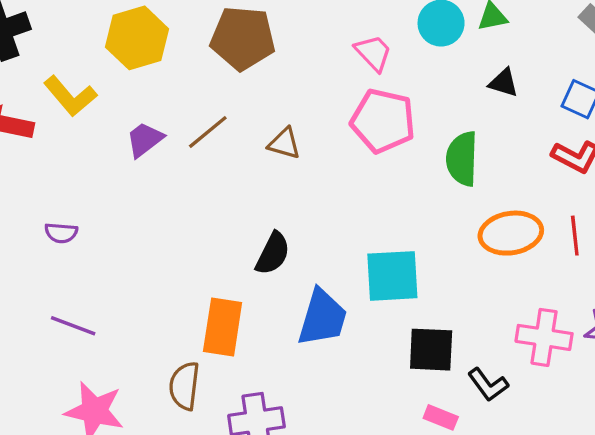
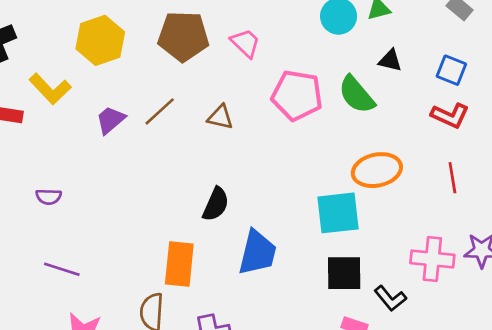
pink trapezoid: (373, 53) -> (245, 43), moved
green semicircle: (462, 159) -> (357, 95), moved, turned -39
orange ellipse: (511, 233) -> (377, 170), moved
cyan square: (392, 276) -> (338, 213), moved

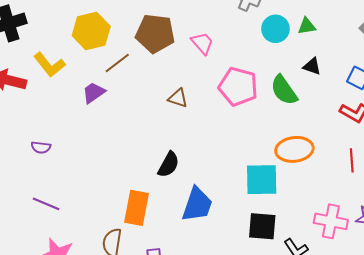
brown line: (160, 111) -> (117, 63), moved

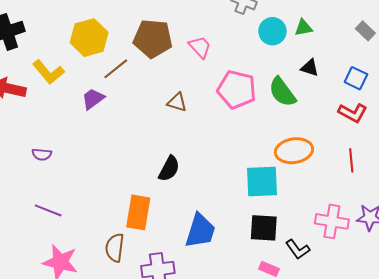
blue trapezoid: (197, 205) -> (200, 231), moved

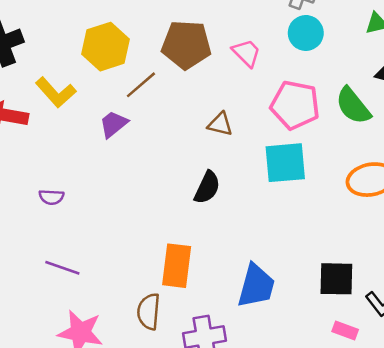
cyan circle: (272, 31) -> (306, 33), moved
black semicircle: (169, 169) -> (207, 187), moved
cyan square: (262, 182) -> (285, 163), moved

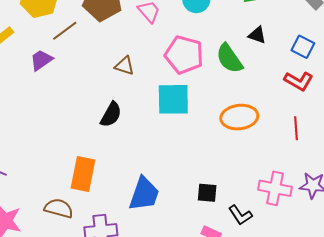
black square: (336, 279) -> (207, 193), size x0.7
brown semicircle: (149, 311) -> (59, 208), turned 96

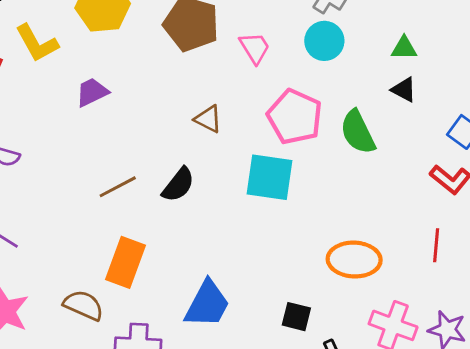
brown line: (65, 31) -> (118, 187), moved
black triangle: (257, 35) -> (404, 90), moved
orange ellipse: (239, 117) -> (354, 260), moved

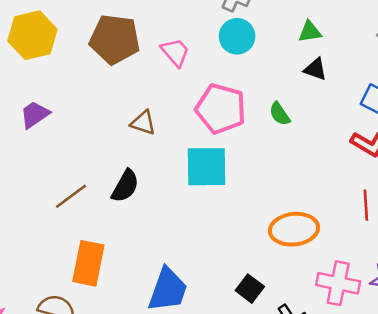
green semicircle: (358, 132) -> (280, 114), size x0.6
black square: (296, 317) -> (250, 289), turned 32

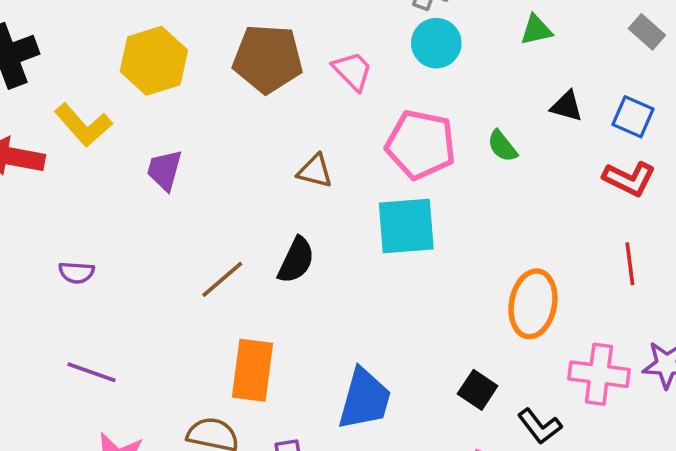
black triangle: (315, 69) -> (567, 106), moved
purple trapezoid: (35, 115) -> (165, 170), turned -36
orange ellipse: (294, 229) -> (533, 304), turned -69

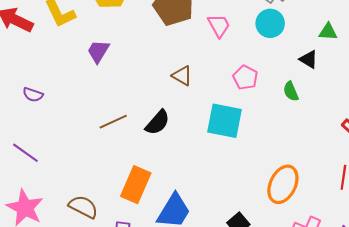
black triangle: (567, 106) -> (309, 59), moved
pink pentagon: (421, 145) -> (245, 78), size x0.6
orange rectangle: (253, 370) -> (136, 185), moved

